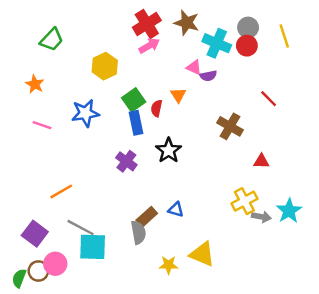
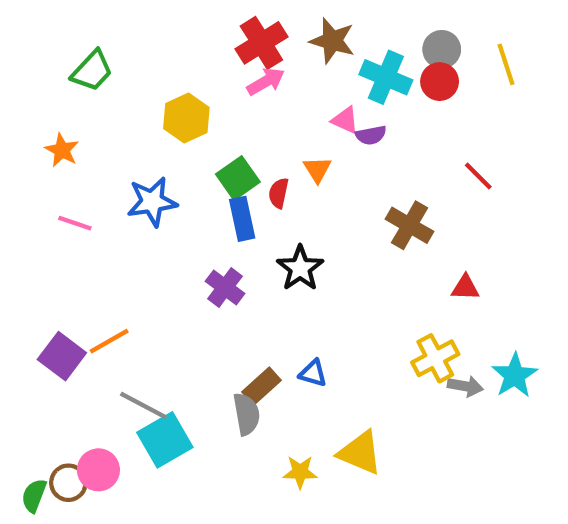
purple square: (35, 234) -> (62, 356), moved
cyan square: (93, 247) -> (165, 440), turned -32

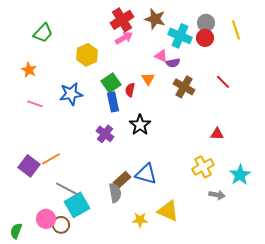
brown cross: (410, 225) -> (184, 87), moved
blue triangle: (313, 373) -> (146, 174), size x1.6
gray arrow: (465, 386) -> (217, 195), moved
brown circle: (68, 483) -> (61, 225), moved

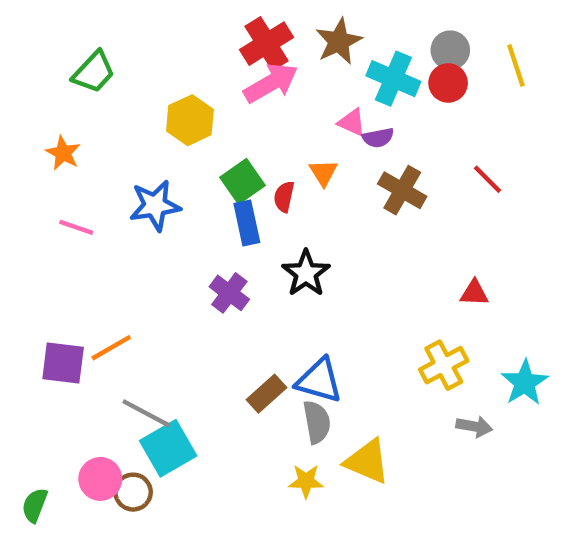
brown star: (155, 19) -> (339, 41), turned 30
pink arrow: (124, 38) -> (271, 83), size x1.4
purple square: (29, 166) -> (63, 363), turned -30
gray semicircle: (115, 193) -> (317, 422), moved

